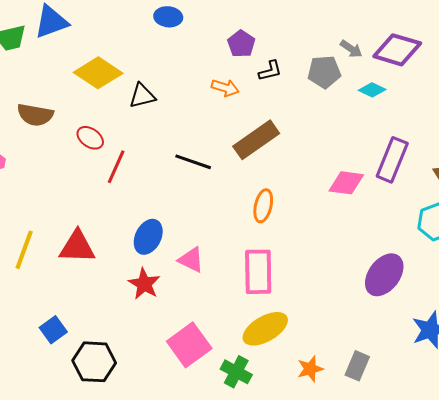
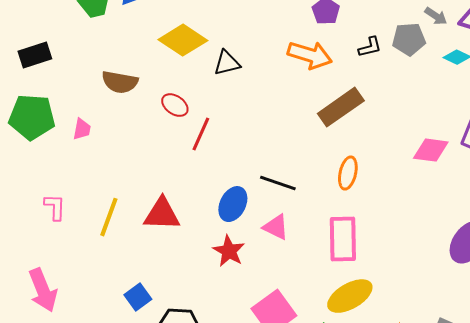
black L-shape: (270, 71) -> (370, 47), moved
orange arrow: (225, 88) -> (310, 55), size x1.6
black line: (193, 162) -> (278, 183), moved

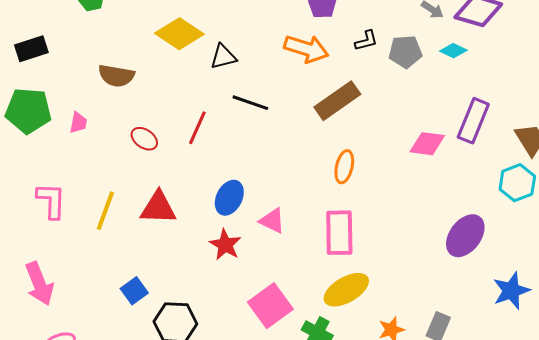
gray pentagon: (409, 39) -> (405, 52), moved
red ellipse: (175, 105) -> (144, 139), moved
black line: (278, 183) -> (250, 103), moved
pink L-shape: (55, 207) -> (51, 201), size x1.4

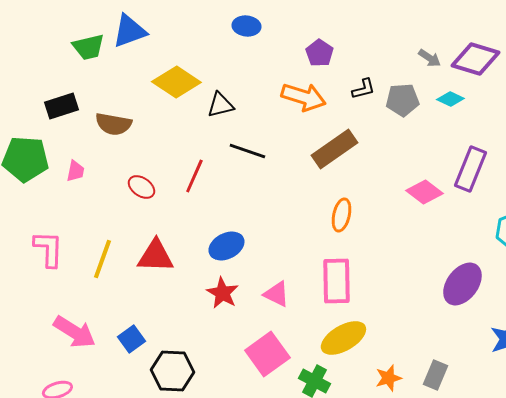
black rectangle: (31, 49) -> (61, 106), moved
pink diamond: (427, 144) -> (424, 192), turned 30
blue ellipse: (229, 198) -> (226, 246), turned 36
pink triangle: (272, 221) -> (276, 294), moved
pink arrow: (39, 284) -> (74, 332), moved, turned -36

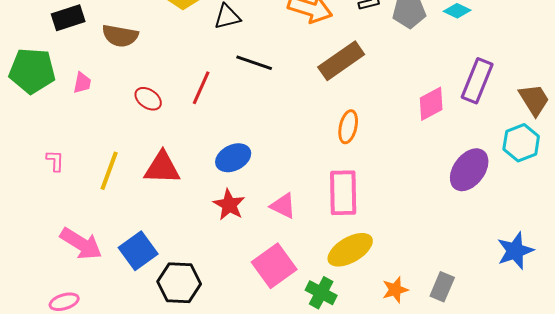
pink diamond: (424, 192) -> (431, 104), turned -66
pink L-shape: (48, 249) -> (55, 161), size x0.6
purple ellipse: (462, 284) -> (469, 170), moved
blue square: (131, 339) -> (138, 251), size x1.4

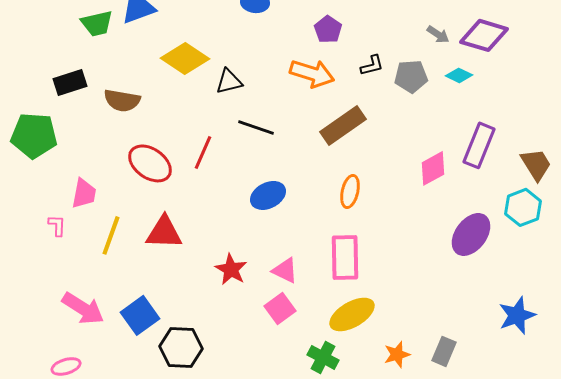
pink trapezoid: (82, 83) -> (84, 193), moved, size x1.4
red ellipse: (148, 99) -> (150, 163), size x1.6
blue ellipse: (233, 158) -> (268, 195), moved
pink square: (274, 266) -> (280, 308), moved, size x0.7

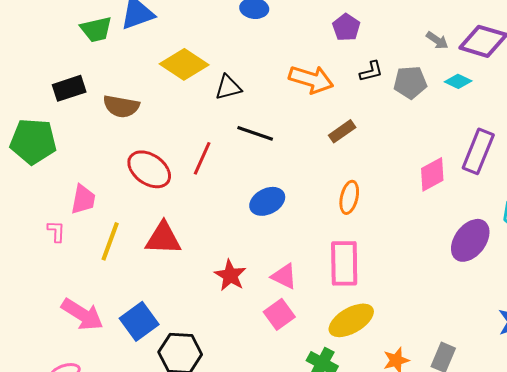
purple pentagon: (328, 29) -> (346, 27), moved
brown rectangle: (343, 125) -> (342, 131), size x0.6

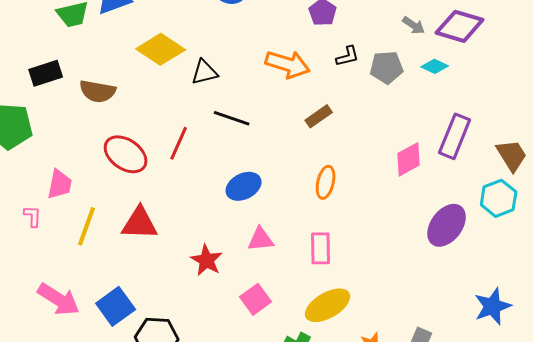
pink rectangle: (344, 263) -> (321, 248), size x0.7
pink triangle: (284, 276) -> (261, 239), moved, turned -32

